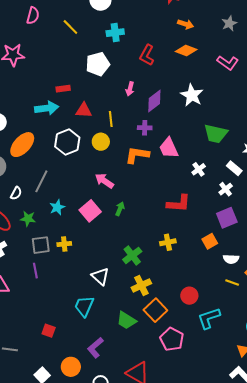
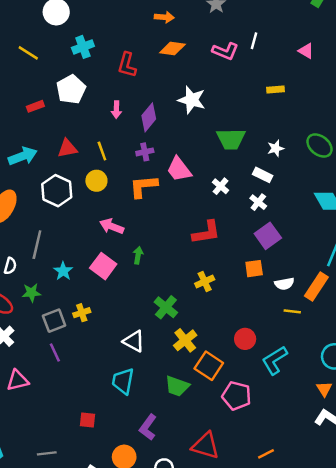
red rectangle: (63, 89) -> (35, 106), moved
orange square: (210, 241) -> (254, 269), turned 35

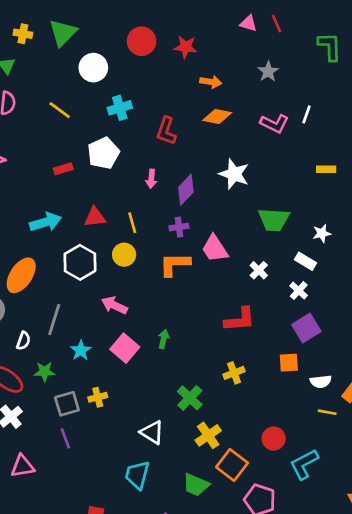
pink arrow: (112, 226) -> (114, 305), moved

